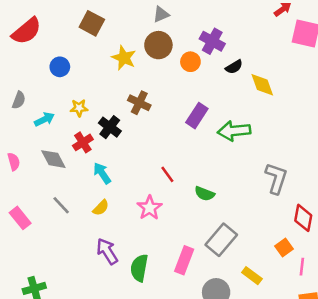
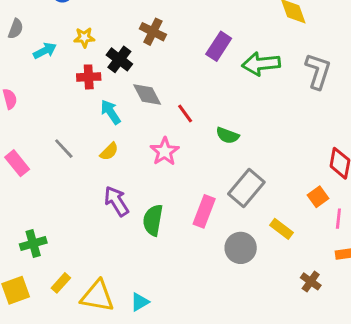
red cross: (83, 142) -> (89, 77), turned 30
gray diamond: (53, 159) -> (147, 94), moved
gray L-shape: (276, 178) -> (318, 71), moved

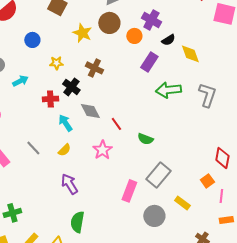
yellow star: (84, 38) -> (56, 63), moved
purple rectangle: (219, 46) -> (149, 62), moved
green semicircle: (153, 220) -> (77, 222), moved

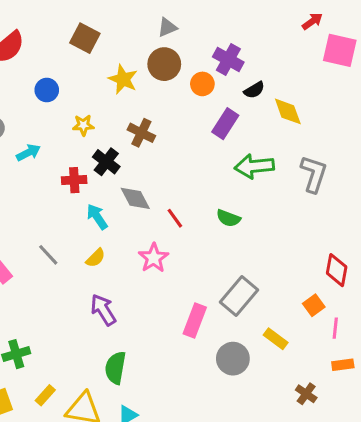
green semicircle: (145, 139) -> (228, 218), moved

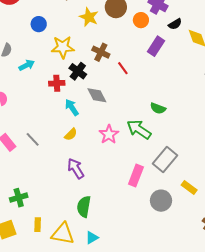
yellow star: (83, 125) -> (63, 47), size x1.6
green arrow: (254, 166) -> (139, 129), moved, turned 40
red line: (175, 218) -> (123, 68), moved
gray line: (48, 255) -> (33, 139), moved
yellow rectangle: (45, 395) -> (38, 225), turned -40

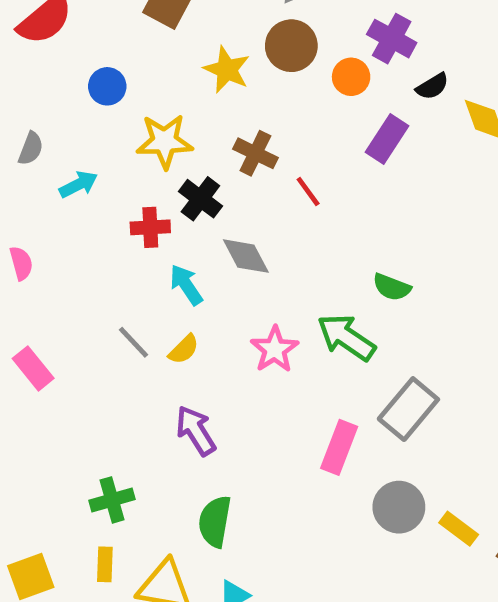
gray line: (33, 139) -> (134, 342), moved
yellow rectangle: (189, 188) -> (459, 529), moved
green cross: (19, 198) -> (112, 500), moved

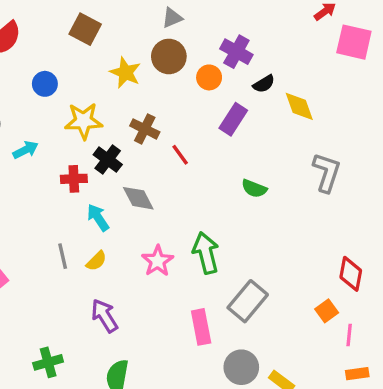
green semicircle: (392, 287) -> (254, 189), moved
green arrow: (346, 337) -> (206, 253), turned 42
gray line: (134, 342) -> (63, 256), turned 30
pink rectangle: (339, 447) -> (201, 327), turned -32

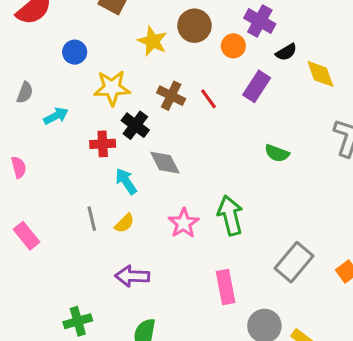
red line: (180, 155) -> (208, 99), moved
gray rectangle: (248, 301) -> (294, 262), moved
purple arrow: (104, 316) -> (132, 276), turned -56

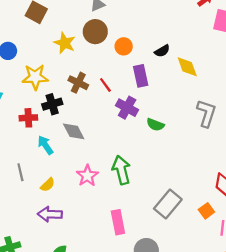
purple cross: (260, 21) -> (127, 108), moved
purple rectangle: (257, 86) -> (141, 76), turned -45
black cross: (135, 125) -> (52, 104), turned 36
yellow semicircle: (124, 223) -> (48, 185), moved

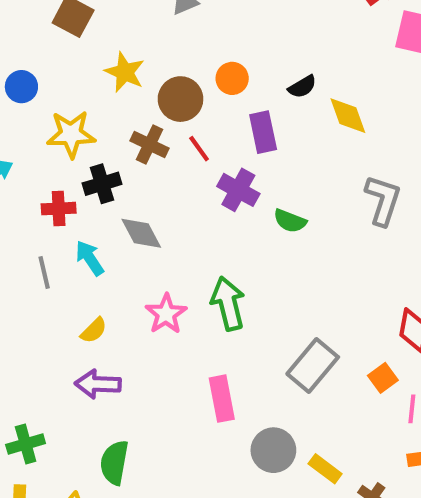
brown circle: (95, 32) -> (180, 99), moved
gray line: (20, 172) -> (44, 273), moved

